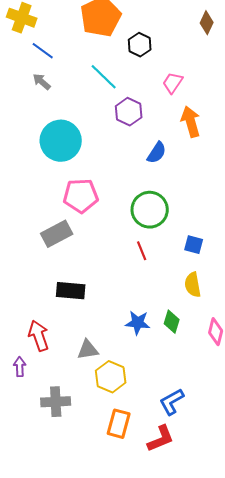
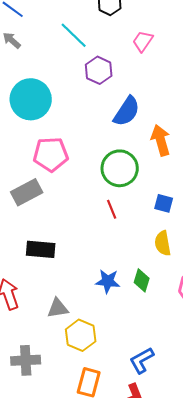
orange arrow: (191, 122) -> (161, 140), moved
blue semicircle: (157, 153) -> (127, 111), size x1.4

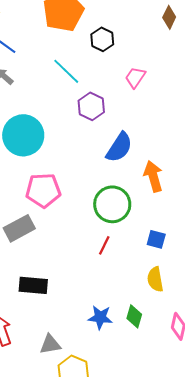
red line: (112, 209) -> (104, 245), turned 48

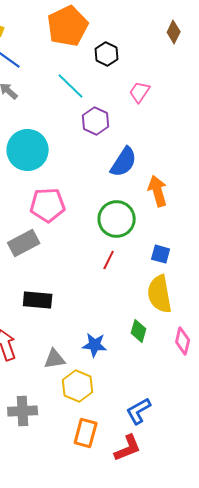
yellow semicircle: (155, 279) -> (160, 294), size x1.5
blue star: (100, 317) -> (95, 345), moved

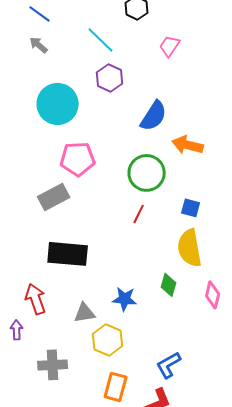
purple hexagon: (96, 121) -> (110, 78), moved
orange arrow: (158, 191) -> (188, 145), turned -60
black rectangle: (38, 300) -> (68, 254), size x1.4

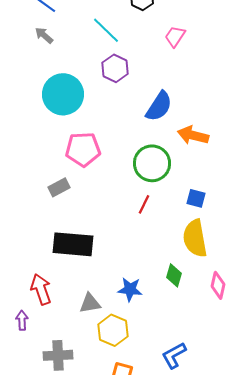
gray rectangle: (54, 197) -> (59, 187), size x0.7

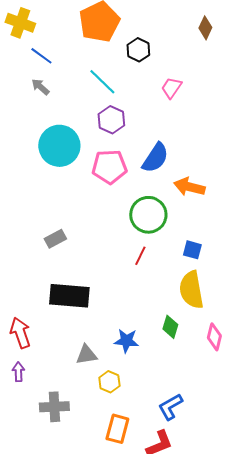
pink pentagon: (83, 149) -> (109, 167), moved
red arrow: (41, 289) -> (20, 333), moved
yellow hexagon: (113, 330) -> (109, 382), size x0.7

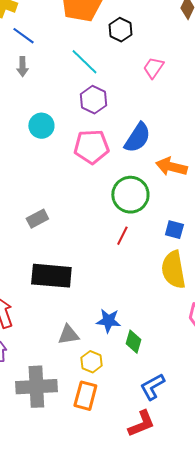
gray arrow: (40, 87) -> (22, 67), turned -132
cyan circle: (59, 146) -> (41, 126), size x0.6
green diamond: (170, 327) -> (133, 342), moved
gray cross: (54, 407) -> (36, 387), size x1.4
orange rectangle: (117, 429) -> (85, 396), moved

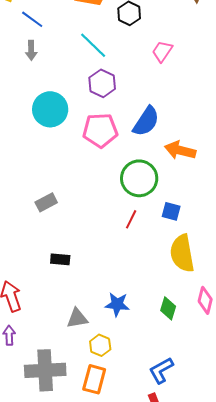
cyan circle: (41, 126) -> (50, 109), size x1.4
blue square: (174, 230) -> (171, 211), moved
black rectangle: (51, 276) -> (60, 259), size x0.5
green diamond: (133, 342) -> (168, 308), moved

